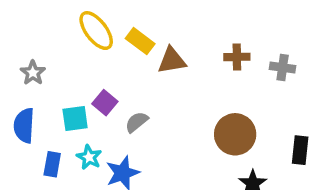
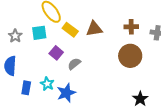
yellow rectangle: (140, 41) -> (70, 30), moved
cyan square: (75, 118) -> (39, 33), moved
brown circle: (235, 134) -> (130, 56), moved

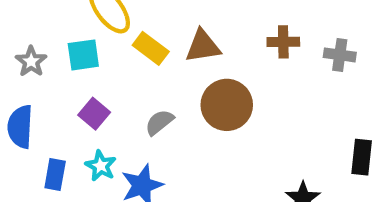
purple square: (56, 53) -> (94, 114), moved
brown circle: (130, 56) -> (227, 105), moved

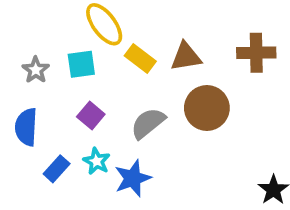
brown cross: (283, 42) -> (256, 53), size x1.4
gray semicircle: (159, 122) -> (148, 123), size x1.4
blue rectangle: (55, 174) -> (57, 169), turned 32

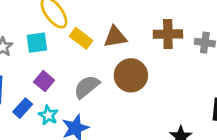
blue rectangle: (57, 169) -> (23, 108), moved

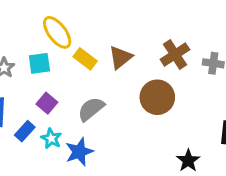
brown cross: (168, 34) -> (175, 55), turned -32
brown triangle: (115, 37) -> (120, 57), turned -30
brown circle: (131, 75) -> (157, 97), moved

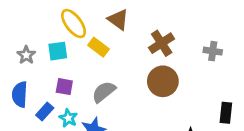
brown cross: (175, 55) -> (162, 43), moved
brown triangle: (120, 57) -> (118, 20), moved, turned -45
purple square: (47, 103) -> (64, 87), turned -30

